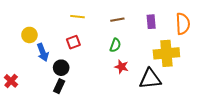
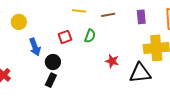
yellow line: (77, 17) -> (79, 11), moved
yellow circle: (29, 35) -> (19, 22), moved
green semicircle: (115, 45) -> (90, 36), moved

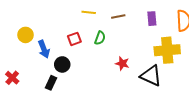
yellow circle: (19, 22) -> (25, 35), moved
black triangle: (140, 73) -> (151, 76), turned 30
black rectangle: (51, 80) -> (51, 83), moved

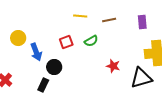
green semicircle: (100, 38) -> (91, 41), turned 40
black triangle: (151, 76) -> (141, 78), turned -40

